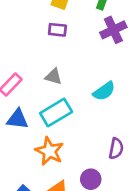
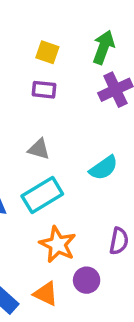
orange star: (49, 151) -> (58, 244), moved

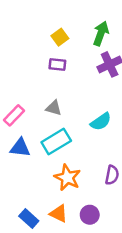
yellow square: (47, 52) -> (60, 37), turned 35
purple circle: (87, 280) -> (90, 215), moved

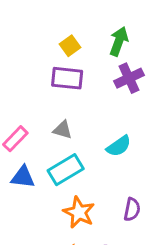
purple rectangle: (57, 64) -> (67, 78), size x1.5

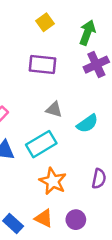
yellow square: (70, 46) -> (45, 22), moved
gray triangle: (63, 130) -> (54, 109), moved

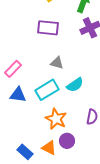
cyan semicircle: (87, 124) -> (75, 85), moved
purple circle: (76, 220) -> (67, 141), moved

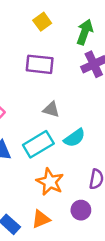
purple circle: (67, 141) -> (81, 210), moved
orange triangle: (49, 148) -> (41, 219), turned -49

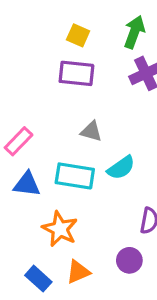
yellow square: (42, 22) -> (78, 35), moved, turned -30
cyan rectangle: (38, 144) -> (75, 176), turned 40
orange star: (50, 182) -> (60, 229), moved

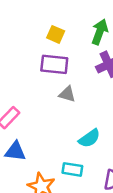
gray triangle: (91, 131) -> (67, 94), moved
cyan rectangle: (75, 176) -> (72, 169), moved, size x0.7

